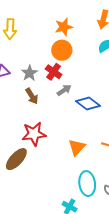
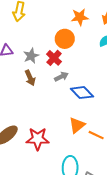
orange star: (64, 27) -> (80, 17), moved
red star: (34, 134) -> (38, 139), moved
orange triangle: (77, 147) -> (77, 125), moved

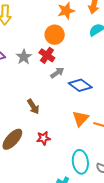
brown arrow: (30, 78) -> (33, 107), moved
red star: (38, 139) -> (44, 138), size x0.6

